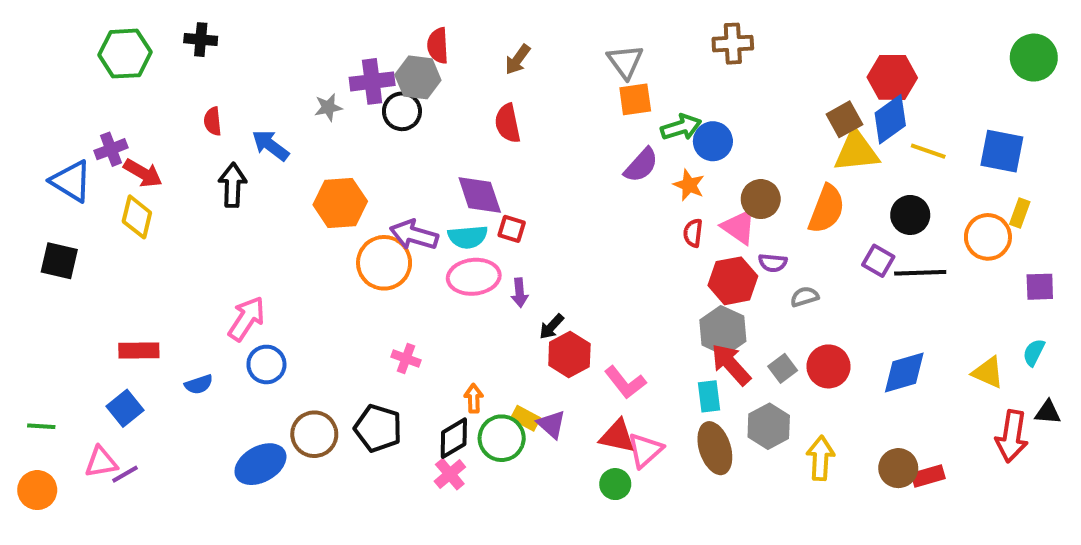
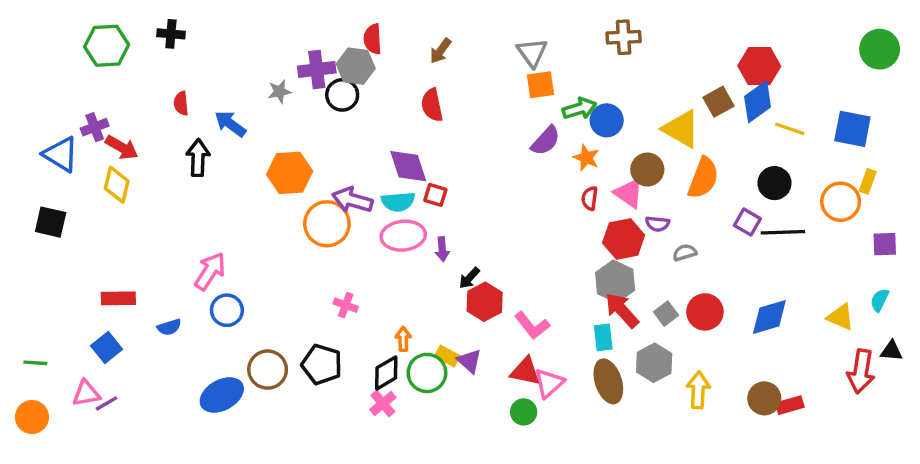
yellow triangle: (856, 151) -> (681, 129), moved, turned 36

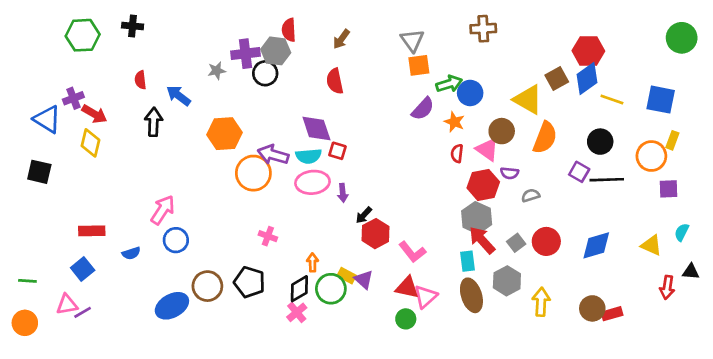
purple square: (885, 244) -> (668, 189), moved
red arrow: (861, 371) -> (667, 287), size x0.7

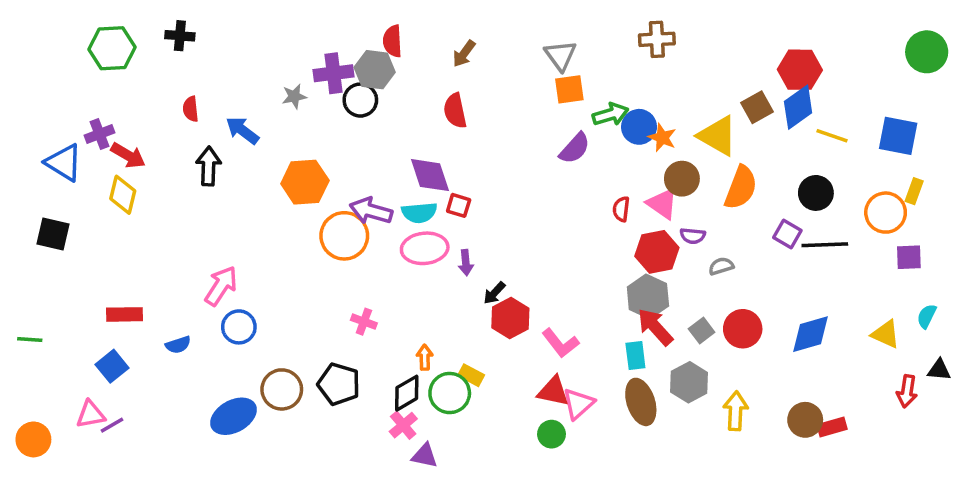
orange star: (454, 122) -> (662, 138), moved
purple triangle: (364, 280) -> (425, 456), moved, turned -30
green line: (27, 281) -> (30, 339), moved

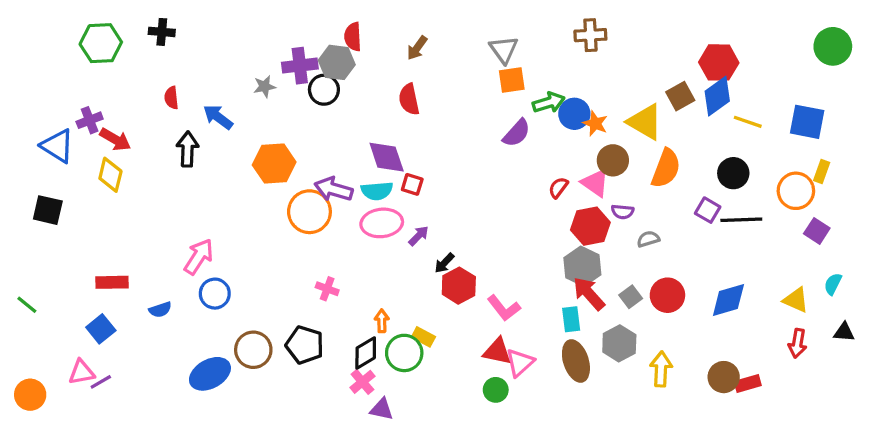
red semicircle: (621, 209) -> (558, 188), turned 30
purple square: (909, 257) -> (817, 231), turned 35
purple arrow: (466, 263) -> (419, 236), turned -130
green line: (30, 339) -> (27, 305), turned 35
red arrow: (907, 391) -> (797, 343), moved

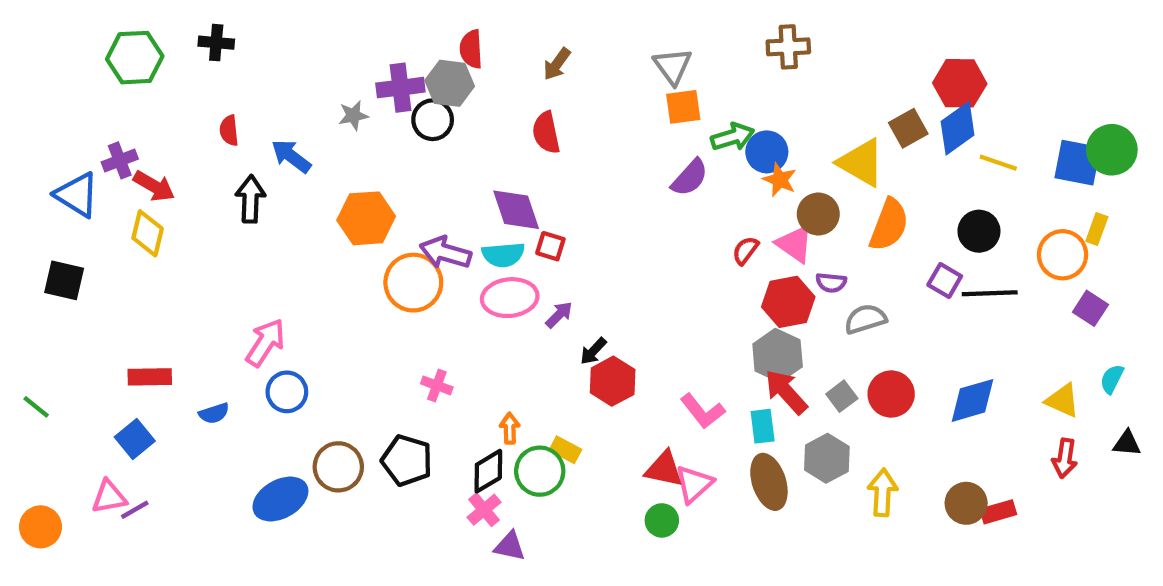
green circle: (833, 46) -> (1112, 150), moved
orange star: (595, 123) -> (780, 180), moved
gray semicircle: (648, 239) -> (865, 319), size x1.4
pink L-shape: (504, 308) -> (703, 411), moved

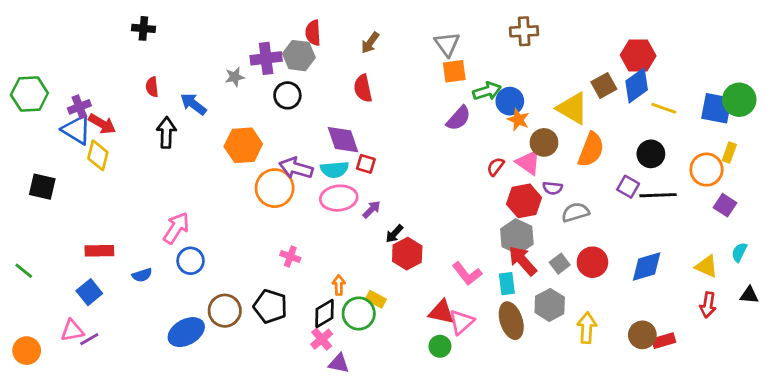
green hexagon: (135, 58) -> (29, 94), moved
black circle: (433, 120) -> (287, 95), moved
blue triangle: (77, 195) -> (76, 130), moved

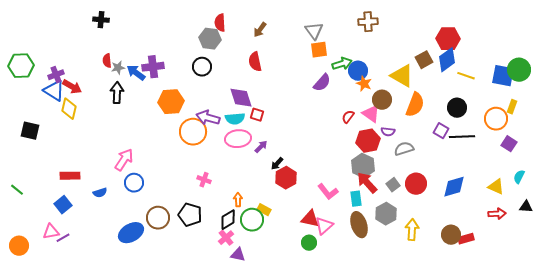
purple cross: (266, 58) -> (153, 67), moved
gray star: (235, 77) -> (118, 68), moved
red arrow: (708, 305) -> (497, 214), turned -102

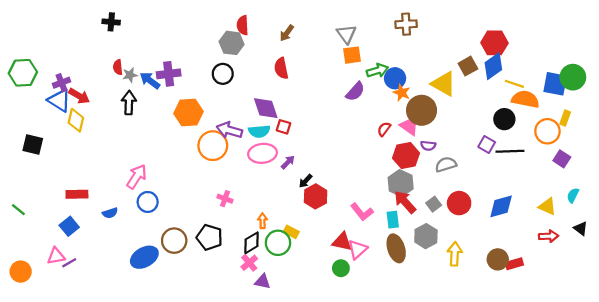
brown circle: (382, 100) -> (422, 110), size x1.4
orange semicircle: (415, 105) -> (525, 99), moved, turned -100
black triangle: (526, 207) -> (581, 228), turned 32

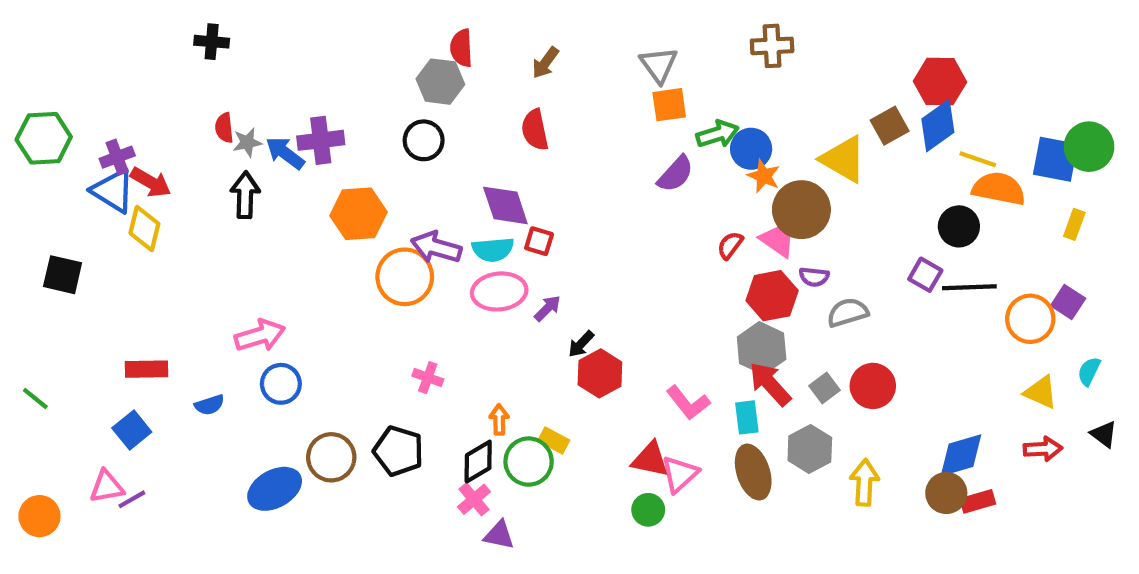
orange circle: (547, 131) -> (1030, 319), moved
pink arrow: (137, 177) -> (260, 336), turned 40
blue diamond: (501, 206) -> (961, 455), moved

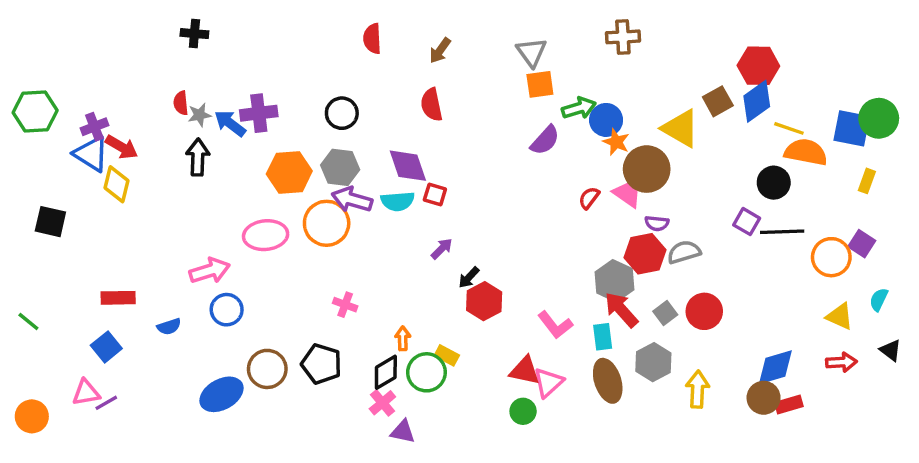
black cross: (212, 42) -> (194, 34), moved
gray hexagon: (440, 82) -> (340, 167), moved
pink ellipse: (499, 291) -> (266, 235), moved
red hexagon: (772, 296) -> (645, 254), moved

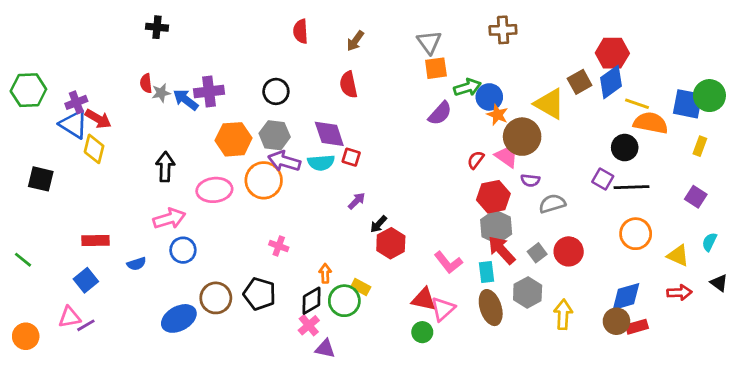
black arrow: (198, 157) -> (165, 167), moved
red hexagon: (645, 254) -> (493, 197), moved
orange circle: (831, 257) -> (636, 234), moved

